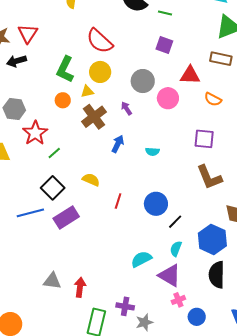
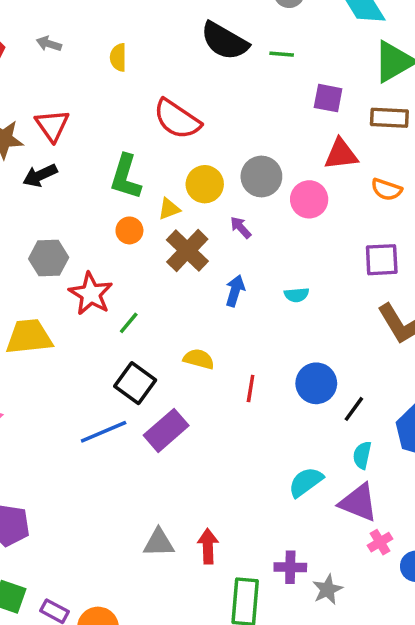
purple square: (164, 45) -> (328, 98), moved
yellow circle: (100, 72) -> (205, 184), moved

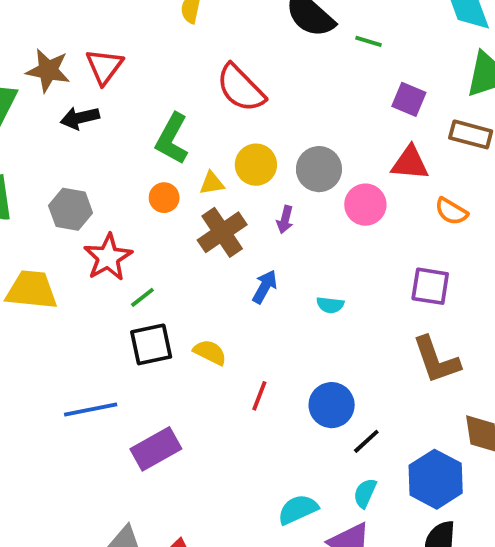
purple arrow: (241, 227) -> (285, 220), turned -135
black square: (135, 383) -> (151, 344), moved, turned 30
purple rectangle: (166, 430) -> (156, 449), moved

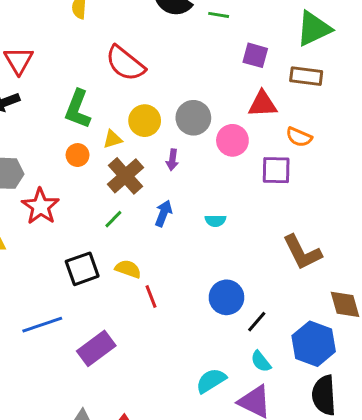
purple square: (430, 286) -> (276, 170), moved
green line: (142, 297) -> (113, 219), moved
red line: (259, 396) -> (151, 296), moved, turned -35
cyan semicircle: (365, 493) -> (261, 361), turned -55

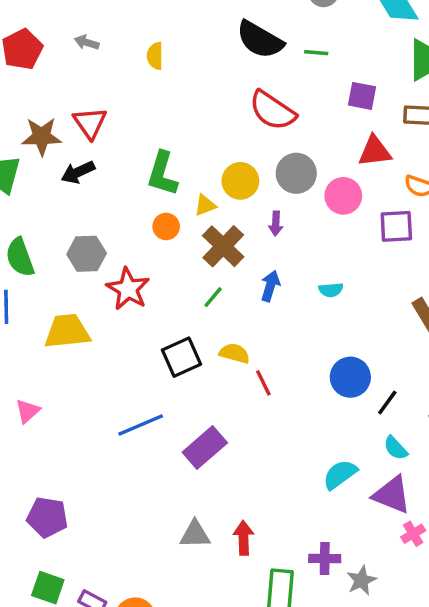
red semicircle: (125, 63) -> (272, 111), moved

